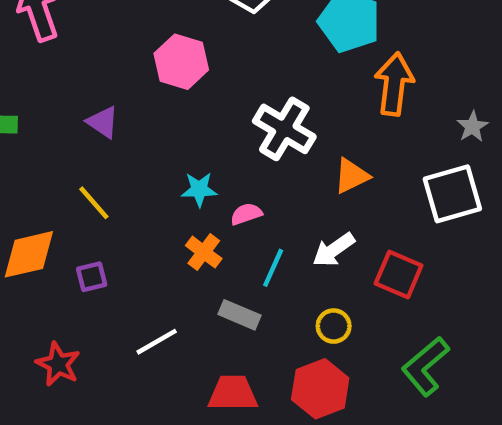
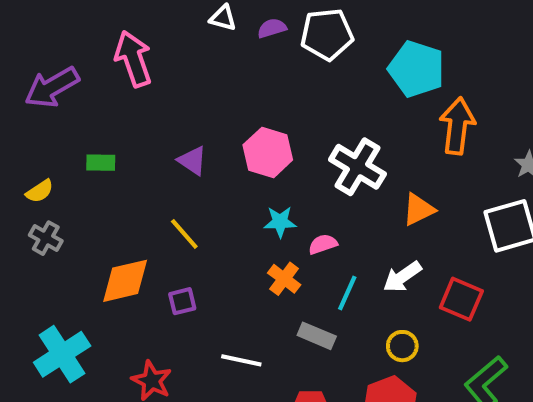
pink hexagon: (181, 62) -> (268, 152), moved
white line: (157, 342) -> (241, 360), turned 42

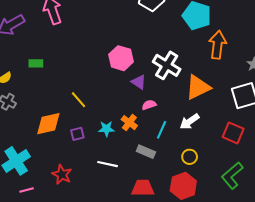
purple triangle: (192, 161) -> (139, 82), moved
orange triangle: (419, 210) -> (198, 87), size x1.5
cyan star: (280, 222) -> (106, 129), moved
red square: (461, 299) -> (233, 133), moved

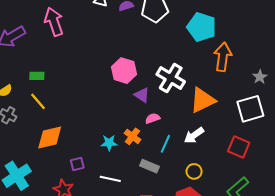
yellow line: (78, 100) -> (38, 101), moved
purple square: (77, 134) -> (77, 164), moved

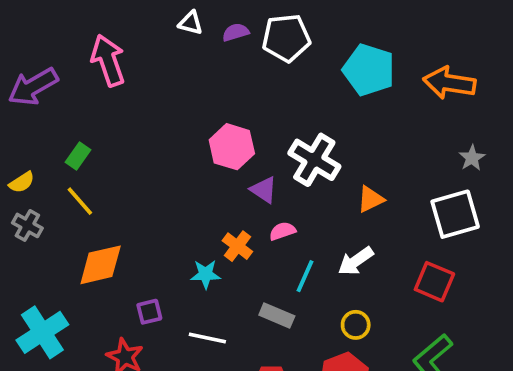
orange arrow: (223, 57) -> (449, 83), moved, turned -88
green rectangle: (37, 76) -> (78, 156), turned -56
orange triangle: (203, 100) -> (371, 199), size x0.6
orange cross: (132, 136) -> (237, 246), moved

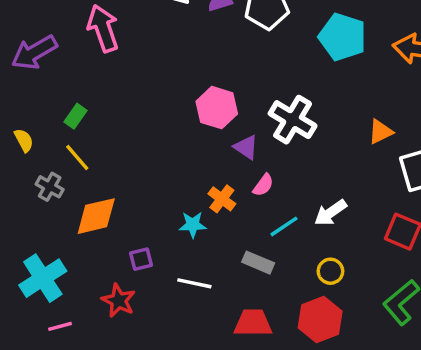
yellow semicircle: (22, 182) -> (24, 140), turned -85
orange triangle: (371, 199) -> (380, 132), moved
gray cross: (27, 225) -> (50, 187), moved
pink semicircle: (282, 231) -> (263, 185), turned 145
cyan line: (305, 276) -> (284, 226), turned 32

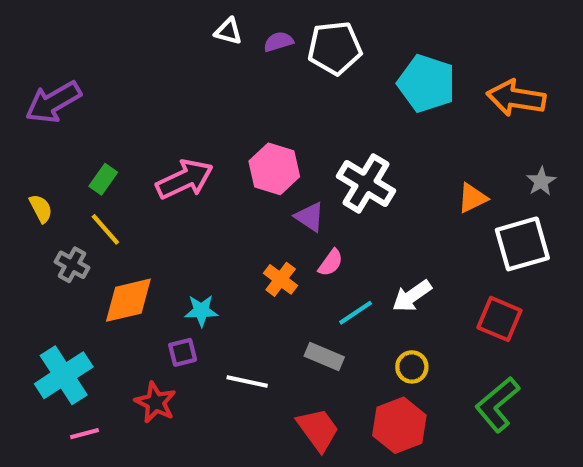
pink arrow: (103, 28) -> (185, 179), moved, turned 84
cyan star: (193, 225) -> (201, 311), moved
red trapezoid: (253, 323) -> (318, 429), turned 54

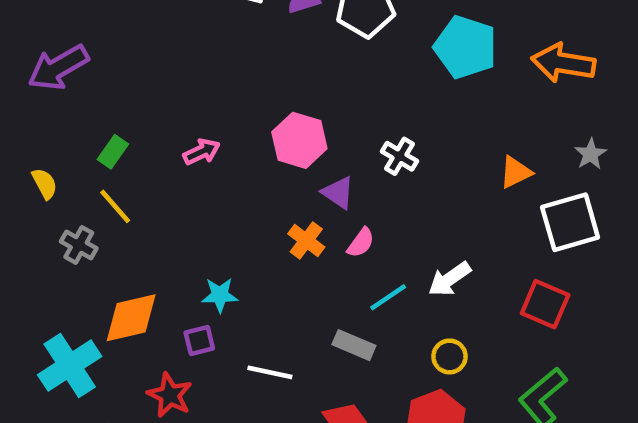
pink arrow: (185, 179) -> (202, 152), size x0.6
white cross: (366, 183) -> (399, 156), size x0.6
orange cross: (281, 279) -> (306, 240), moved
orange diamond: (128, 300) -> (131, 318), moved

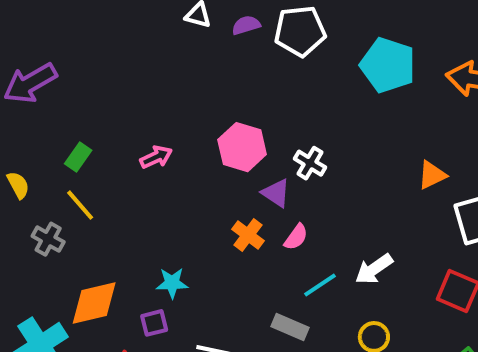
white cross: (399, 156) -> (310, 163), moved

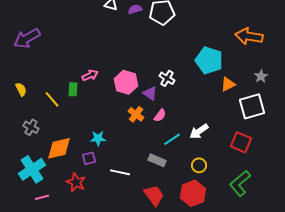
cyan pentagon: (388, 65) -> (209, 60), moved
pink hexagon: (242, 147) -> (126, 82), moved
green rectangle: (78, 157) -> (73, 89), moved, turned -32
gray cross: (48, 239) -> (31, 127), moved

